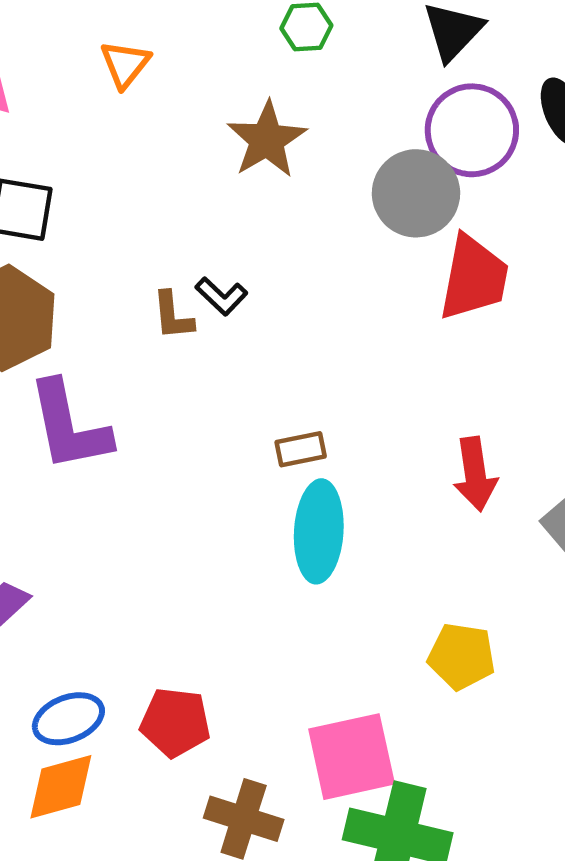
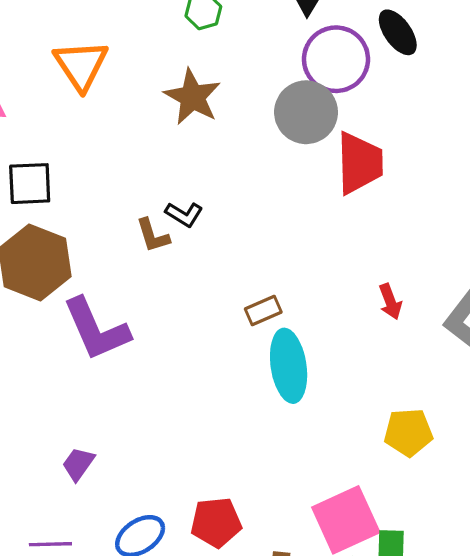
orange triangle: (125, 64) -> (81, 65), size x1.5
red arrow: (475, 474) -> (390, 302), size x0.7

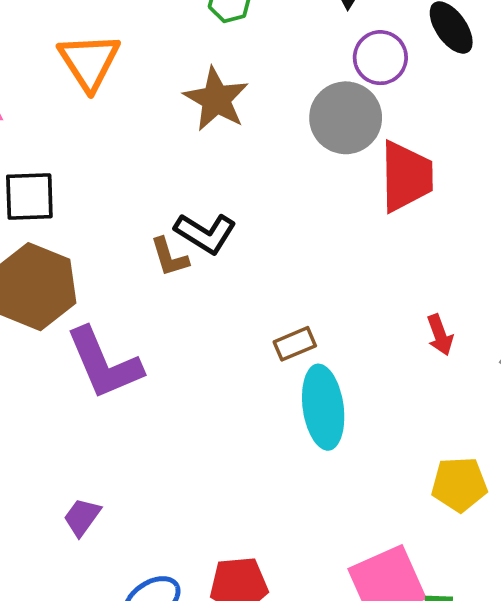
purple circle: (336, 59) -> (380, 58), size x0.7
black L-shape: (184, 214) -> (205, 233), size x1.4

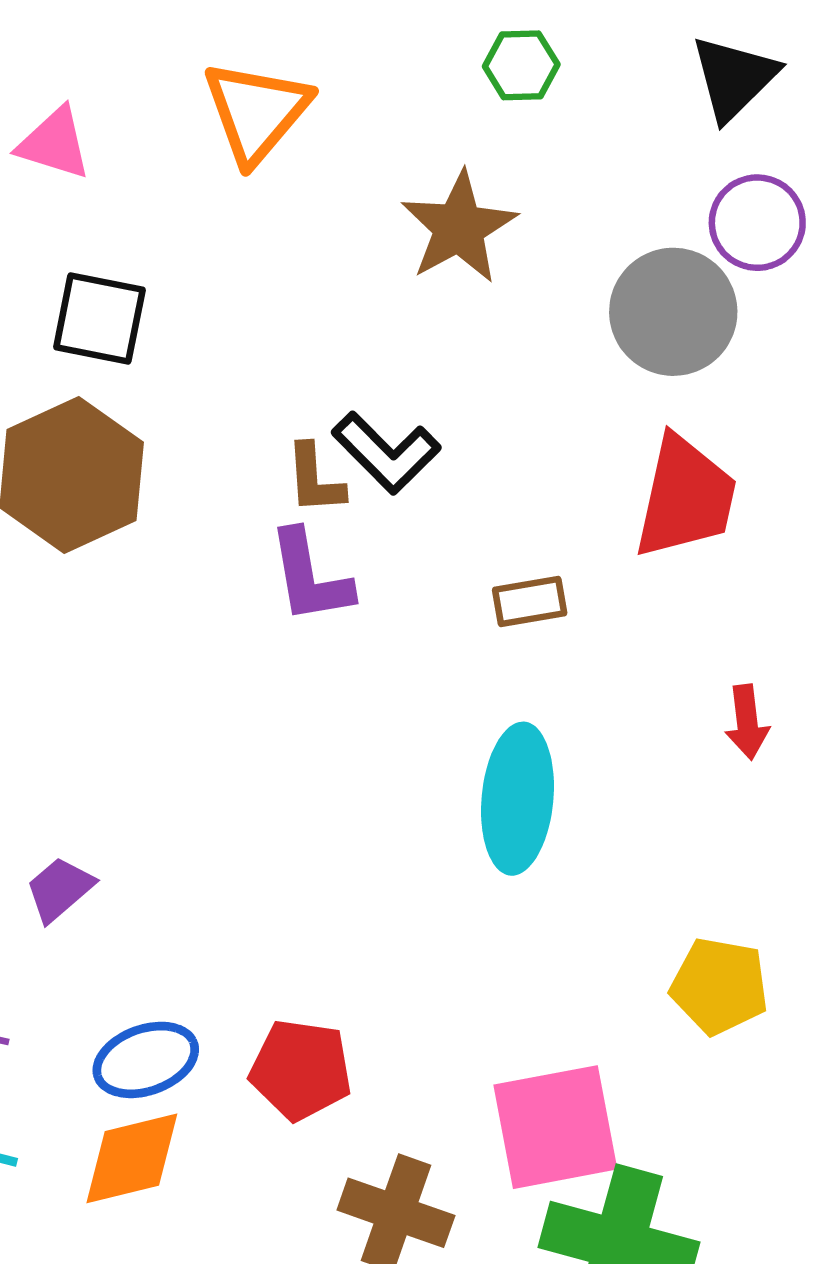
red trapezoid: (406, 176) -> (685, 497), moved
brown rectangle: (295, 344) -> (530, 602), moved
purple L-shape: (104, 363) -> (310, 577), moved, size x0.7

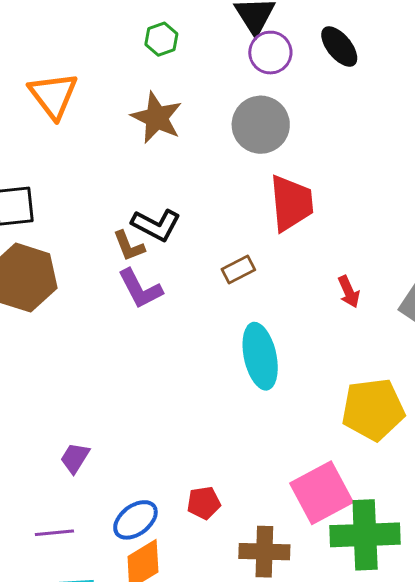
purple circle: (757, 223) -> (270, 53), moved
yellow pentagon: (719, 986) -> (373, 409), size x1.4
red pentagon: (301, 1070) -> (204, 503), size x0.7

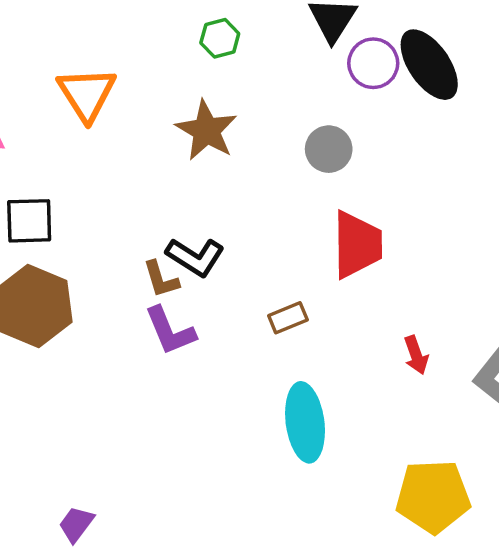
black ellipse: (339, 47) -> (429, 65), size x1.4
purple circle: (270, 53) -> (373, 63), moved
gray circle: (261, 125) -> (329, 149), size x0.7

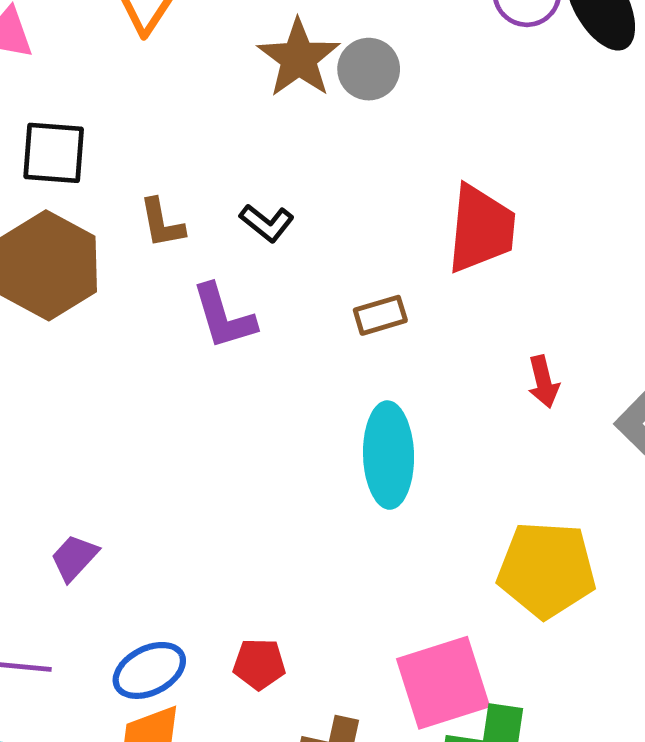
gray circle: (329, 149) -> (369, 69), moved
black L-shape: (195, 257) -> (267, 223), size x0.7
brown L-shape: (161, 279) -> (162, 223), moved

